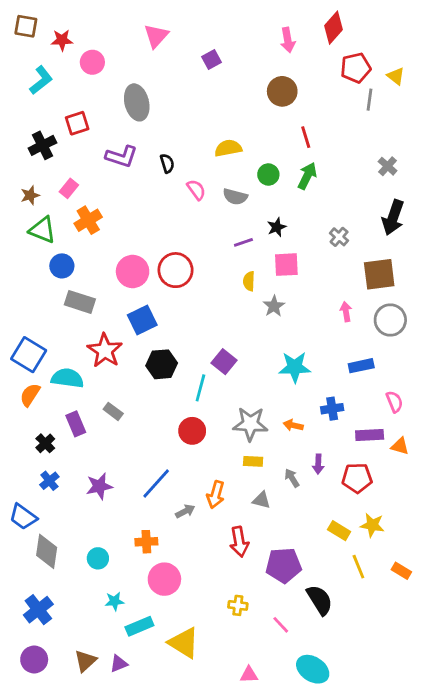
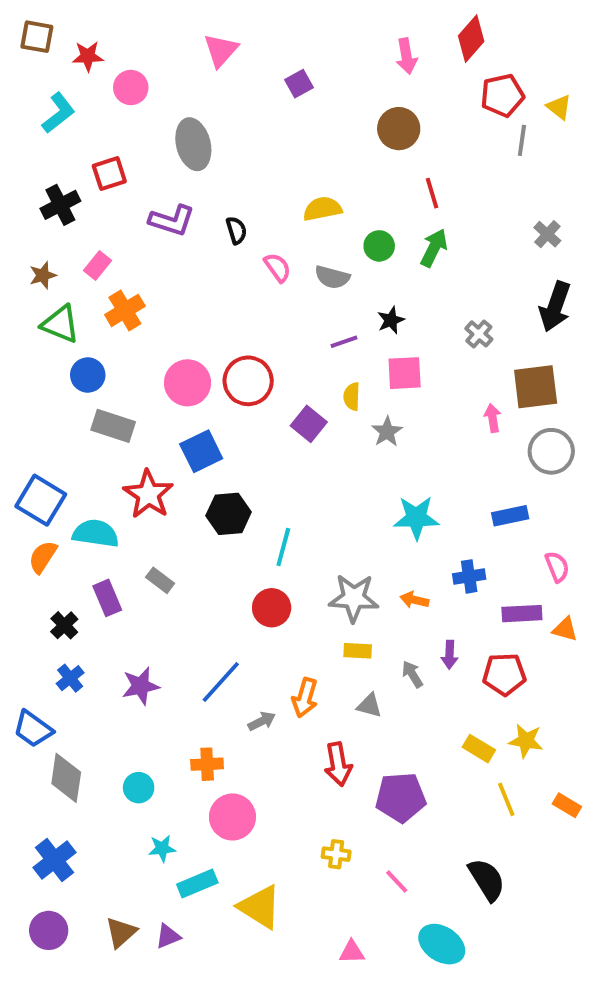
pink arrow: (346, 312) -> (493, 418), moved
purple square: (224, 362) -> (309, 424), moved
black semicircle: (320, 600) -> (487, 880), moved

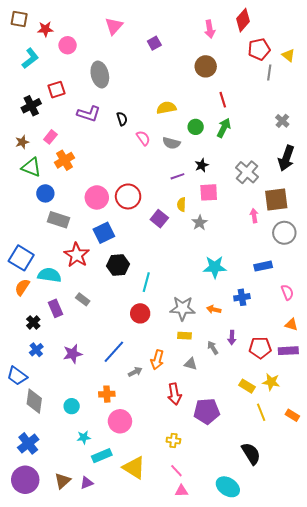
gray cross: (479, 334) -> (247, 172), size x1.6
purple rectangle: (522, 614) -> (288, 351), moved
pink line: (397, 882) -> (176, 471), moved
purple circle: (49, 930) -> (25, 480), size x1.4

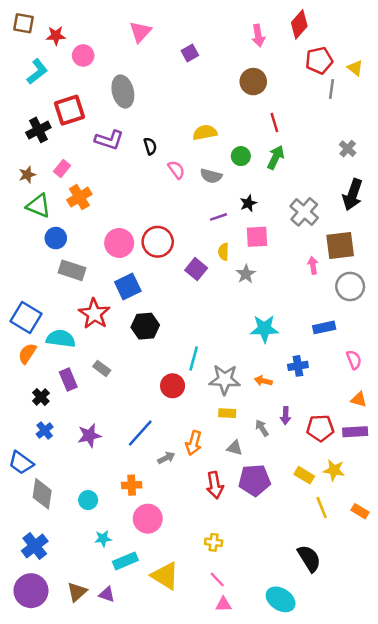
red square: (56, 90) -> (69, 110), size x1.4
cyan line: (146, 282) -> (194, 358), moved
purple pentagon: (207, 411) -> (255, 480), moved
purple triangle: (87, 483) -> (107, 594), turned 40

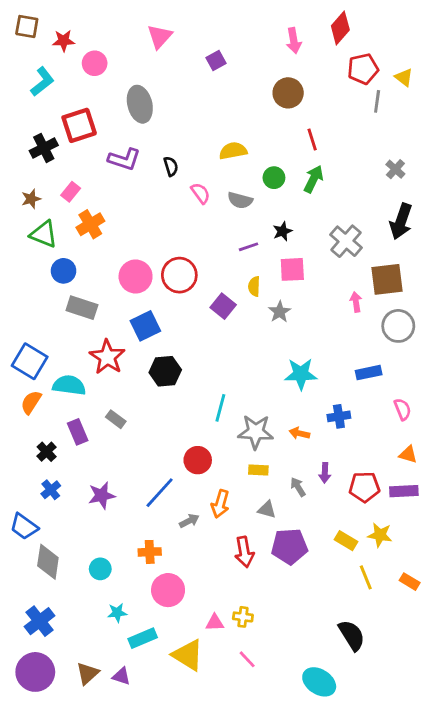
red circle: (173, 386) -> (198, 460), moved
pink triangle: (223, 604) -> (215, 623), moved

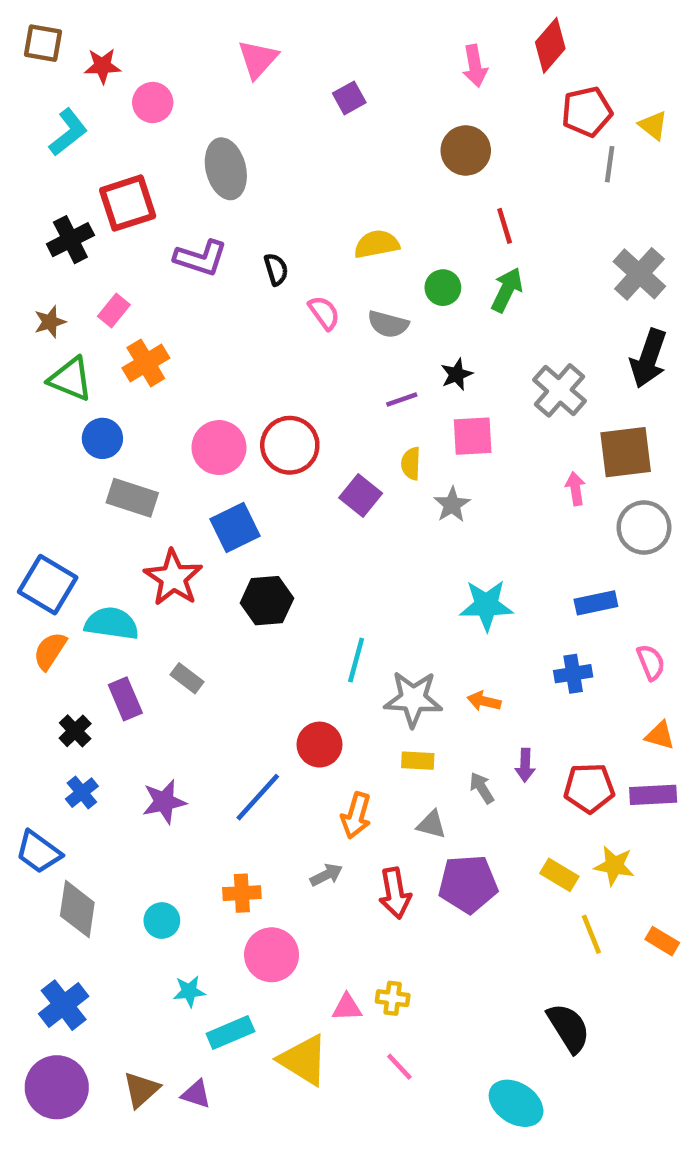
gray cross: (395, 169) -> (639, 274), size x1.6
blue cross: (339, 416) -> (573, 674), moved
gray arrow: (189, 521) -> (326, 875), moved

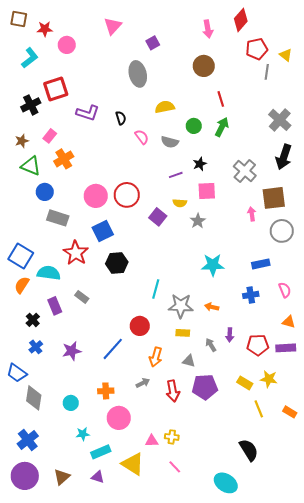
gray ellipse: (226, 169) -> (138, 74), moved
yellow semicircle: (411, 464) -> (180, 203), turned -88
purple triangle: (196, 1094) -> (98, 477), moved

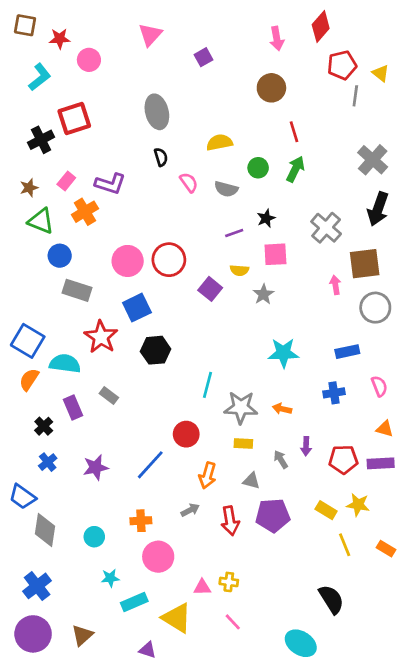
gray ellipse: (138, 74) -> (157, 112), moved
purple L-shape: (88, 113) -> (110, 184), moved
purple triangle: (98, 477) -> (148, 650), moved

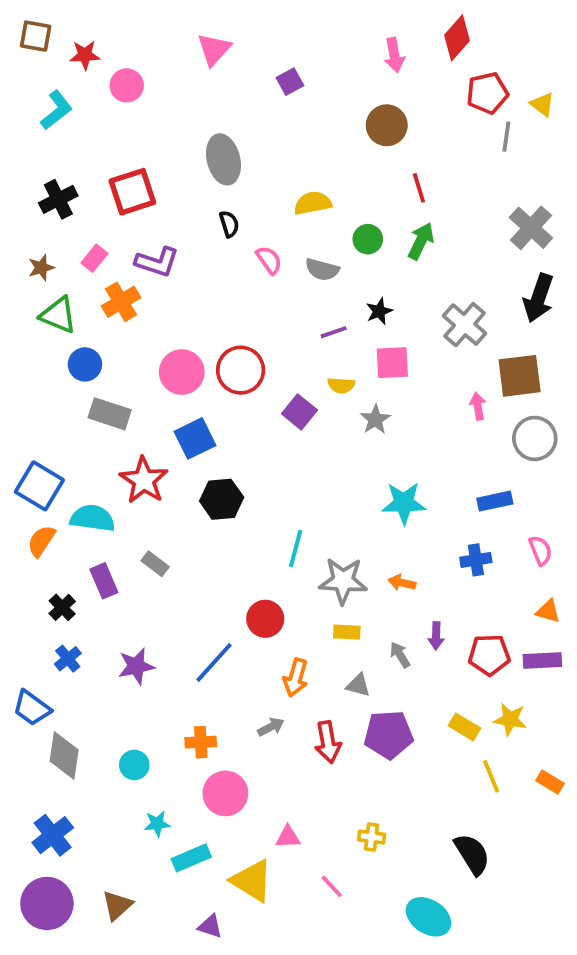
red square: (74, 118) -> (132, 192), moved
yellow cross: (229, 582) -> (372, 837), moved

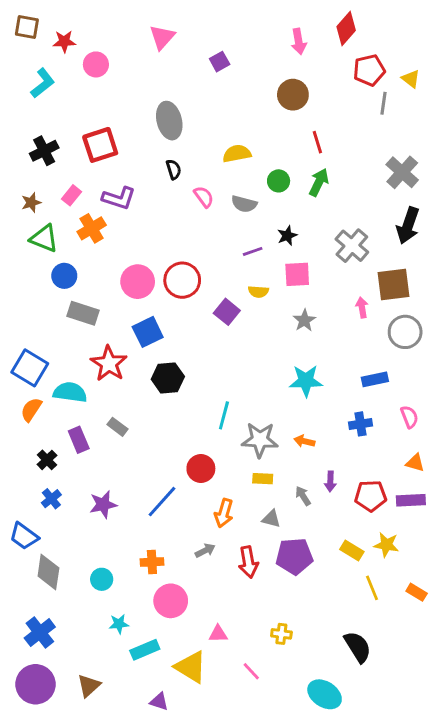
gray star: (375, 419) -> (304, 320), moved

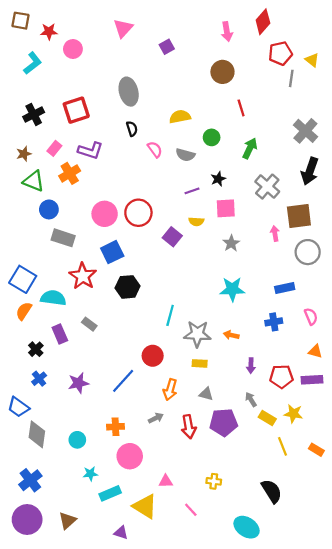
green arrow: (319, 182) -> (250, 148), moved
gray arrow: (303, 496) -> (251, 399), moved

